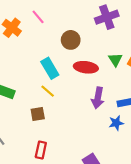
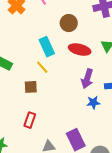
blue star: (116, 123) -> (93, 103), moved

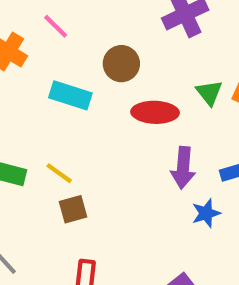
cyan rectangle: (47, 47) -> (70, 95), moved, turned -36
yellow line: (42, 67) -> (59, 173), moved

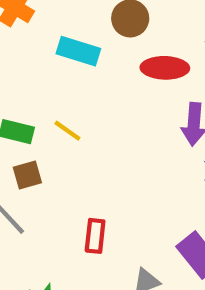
brown square: (73, 209) -> (27, 175), moved

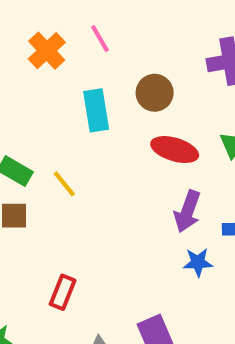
cyan rectangle: (78, 51) -> (96, 110), turned 48

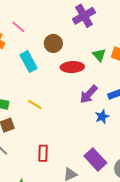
yellow line: (64, 184) -> (35, 104), moved
purple arrow: (187, 211) -> (89, 94), turned 42

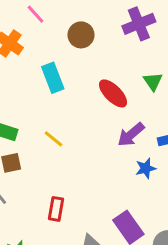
pink line: (18, 27) -> (36, 14), moved
brown circle: (53, 43) -> (81, 35), moved
red ellipse: (72, 67) -> (113, 93), turned 40

